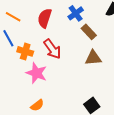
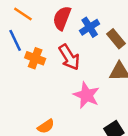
blue cross: (76, 13) -> (90, 27), moved
pink star: (36, 73) -> (86, 95), moved

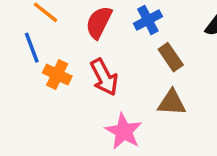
blue cross: (90, 27) -> (148, 20), moved

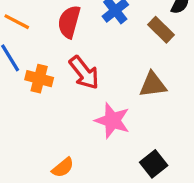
brown rectangle: (171, 57) -> (161, 30), moved

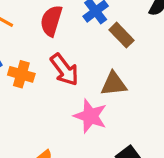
brown rectangle: (161, 30) -> (121, 35), moved
brown triangle: (153, 85) -> (114, 84), moved

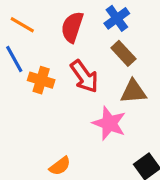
brown rectangle: (121, 35) -> (123, 53), moved

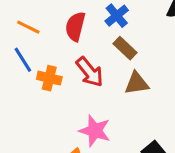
pink star: (109, 123) -> (95, 131), moved

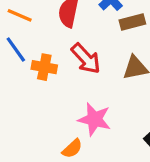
brown rectangle: (125, 48) -> (132, 22), moved, turned -55

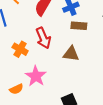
orange cross: (44, 67) -> (20, 49), moved

